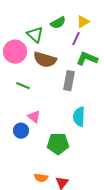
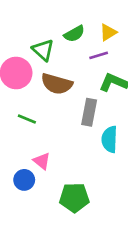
purple line: (76, 39) -> (99, 55), turned 48
cyan semicircle: (79, 117) -> (109, 139), moved

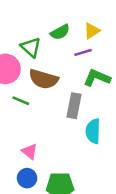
green line: (27, 119) -> (21, 101), moved
blue circle: (24, 180) -> (27, 178), moved

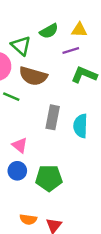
yellow triangle: (92, 31) -> (79, 30), turned 35
gray rectangle: (74, 106) -> (53, 117), moved

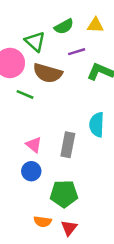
purple line: (71, 51) -> (77, 52), moved
gray rectangle: (53, 117) -> (68, 145), moved
green pentagon: (49, 178) -> (64, 194), moved

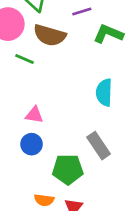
pink triangle: (34, 145) -> (34, 115), turned -30
gray rectangle: (68, 145) -> (99, 146), moved, turned -45

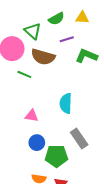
cyan semicircle: (104, 92) -> (66, 103), moved
blue circle: (32, 144) -> (37, 143), moved

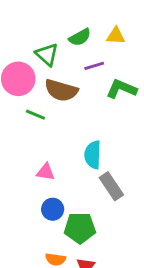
gray rectangle: (79, 138) -> (111, 186), moved

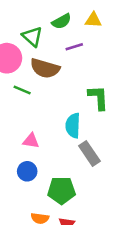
green L-shape: (121, 89) -> (98, 98), moved, turned 64
blue circle: (53, 209) -> (27, 171), moved

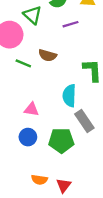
brown semicircle: (45, 68) -> (47, 55), moved, size x0.7
green pentagon: (61, 190) -> (61, 141), moved

